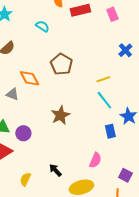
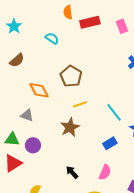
yellow line: (103, 79) -> (80, 104), moved
gray triangle: (12, 94) -> (27, 115), moved
blue rectangle: (110, 131) -> (110, 143), moved, turned 72
black arrow: (55, 170) -> (72, 172), moved

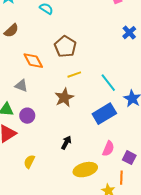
blue rectangle: (110, 143) -> (104, 114), size x1.6
black arrow: (72, 172) -> (66, 143), turned 72
pink semicircle: (105, 172) -> (108, 149), moved

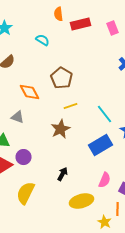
purple circle: (27, 116) -> (24, 157), moved
yellow semicircle: (29, 162) -> (26, 193), size x1.6

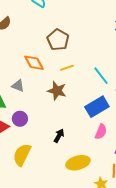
orange diamond: (30, 92) -> (34, 63), moved
gray triangle: (18, 117) -> (18, 86), moved
brown star: (60, 129) -> (57, 91), turned -30
pink semicircle: (104, 180) -> (101, 132), moved

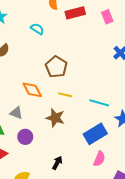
yellow line: (67, 68) -> (65, 95), turned 32
cyan line: (101, 76) -> (99, 103), turned -36
purple circle: (20, 119) -> (25, 137), moved

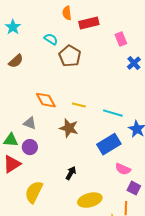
pink rectangle: (107, 17) -> (121, 39), moved
brown pentagon: (56, 67) -> (70, 56), moved
purple circle: (25, 137) -> (30, 147), moved
pink semicircle: (99, 159) -> (123, 169), moved, turned 91

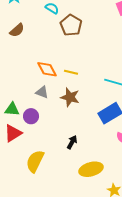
yellow line: (79, 105) -> (71, 72), moved
gray triangle: (30, 123) -> (42, 92), moved

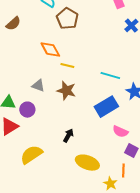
orange diamond: (47, 69) -> (50, 50), moved
yellow semicircle: (35, 161) -> (31, 155), turned 30
yellow ellipse: (91, 169) -> (87, 163), turned 35

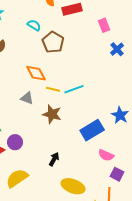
cyan line: (110, 76) -> (74, 89), moved, turned -36
gray triangle: (38, 86) -> (27, 98), moved
purple circle: (27, 110) -> (15, 142), moved

